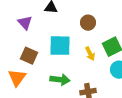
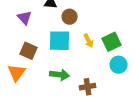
brown circle: (88, 23) -> (70, 17), moved
yellow arrow: (90, 54) -> (89, 41), moved

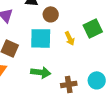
green square: (112, 42) -> (93, 28), moved
cyan circle: (119, 65) -> (97, 80), moved

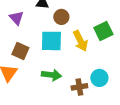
yellow arrow: (70, 38) -> (80, 41), size x1.5
cyan circle: (97, 80) -> (99, 78), moved

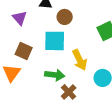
yellow arrow: (80, 41) -> (80, 60), moved
brown cross: (79, 87) -> (69, 92), moved, turned -35

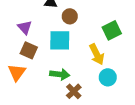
purple triangle: (20, 18) -> (25, 27), moved
yellow arrow: (80, 60) -> (97, 54), moved

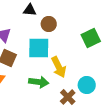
yellow arrow: (97, 54) -> (59, 67), moved
brown cross: (74, 91) -> (68, 97), moved

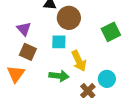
brown circle: (49, 24) -> (69, 18), size x1.5
cyan square: (39, 48) -> (59, 42), size x0.7

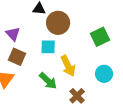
green arrow: (59, 76) -> (48, 81), turned 36
cyan circle: (107, 79) -> (104, 74), moved

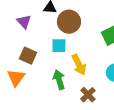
purple triangle: (13, 34) -> (24, 22), moved
green arrow: (48, 81) -> (59, 80), turned -150

